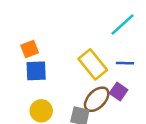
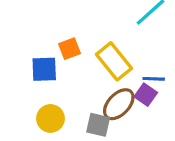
orange square: (30, 49) -> (70, 49), moved
blue line: (125, 63) -> (154, 79), moved

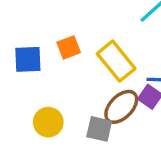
blue square: (44, 69) -> (28, 59), moved

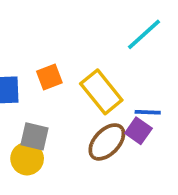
gray square: (99, 129) -> (35, 136), moved

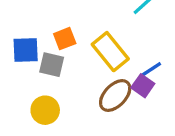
blue line: (148, 112) -> (151, 69), turned -35
gray square: (35, 136) -> (52, 65), moved

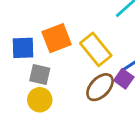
orange square: (65, 39) -> (57, 38), size x1.5
gray square: (52, 65) -> (40, 75), moved

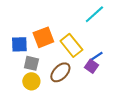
brown ellipse: (100, 87) -> (60, 72), moved

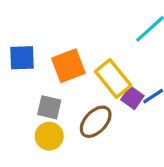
blue square: (19, 44) -> (22, 58), moved
purple square: (91, 66) -> (132, 98), moved

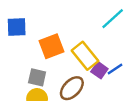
blue square: (22, 58) -> (17, 27), moved

